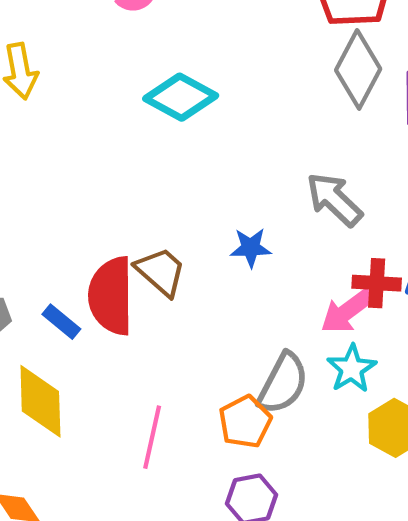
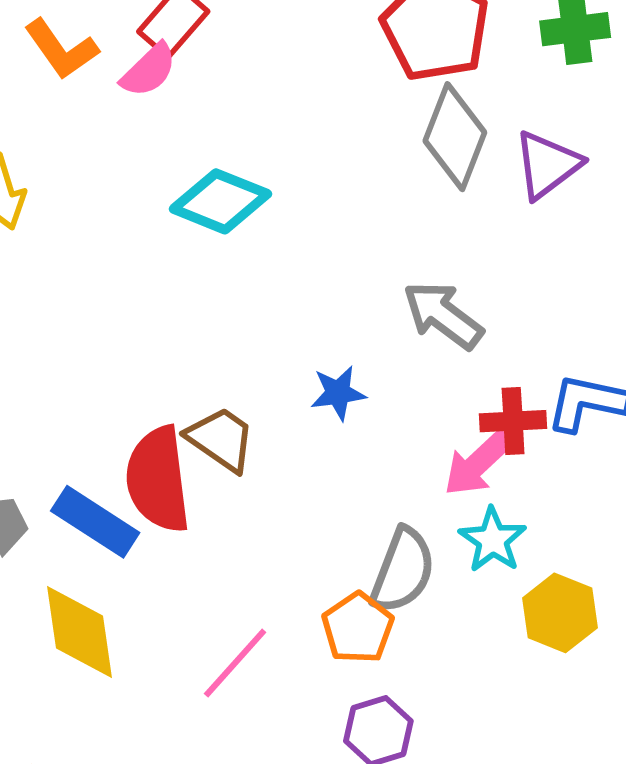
blue rectangle: (61, 322) -> (95, 522), size x1.6
pink line: (152, 437) -> (235, 663), turned 36

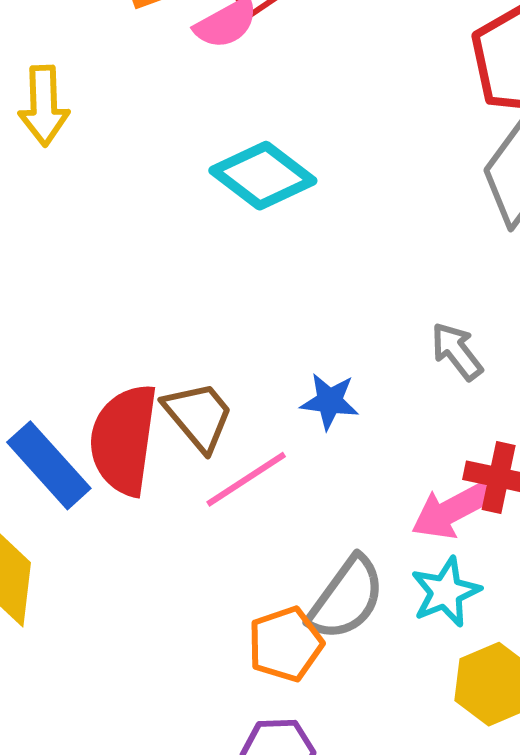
gray arrow: (443, 315) -> (457, 351), size x0.7
pink line: (235, 663) -> (246, 479), moved

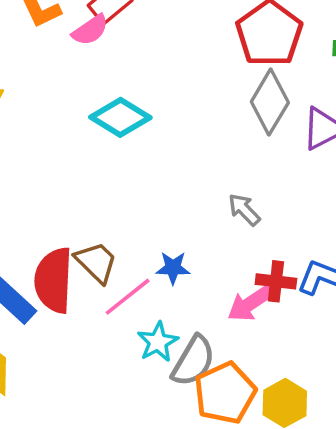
blue star: (330, 401) -> (173, 268), moved
cyan star: (446, 592) -> (158, 342), moved
orange pentagon: (285, 644) -> (225, 393), moved, size x1.4

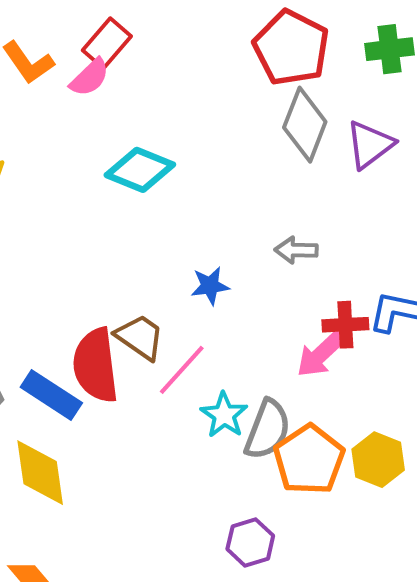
gray arrow: (244, 210) -> (296, 250), turned -36
blue star: (173, 268) -> (210, 286), moved

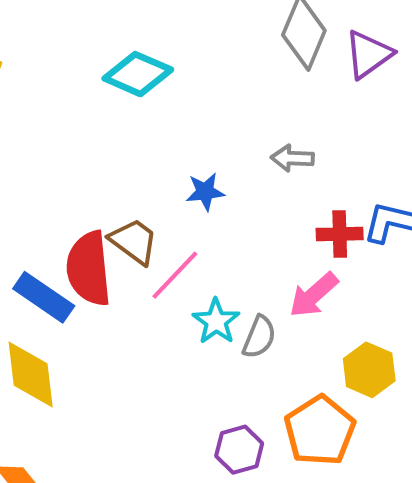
pink arrow: (321, 354) -> (314, 295), moved
gray semicircle: (268, 430) -> (259, 337), size x0.7
orange pentagon: (309, 460) -> (320, 431), moved

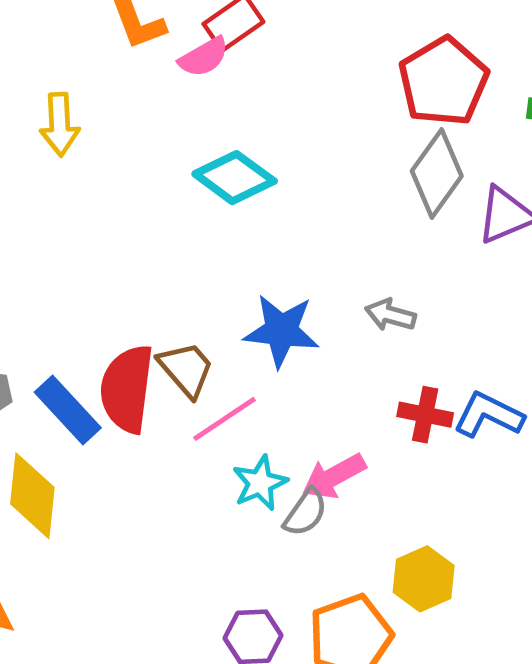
blue star: (205, 192) -> (281, 331), size x1.6
pink arrow: (314, 295) -> (334, 476), moved

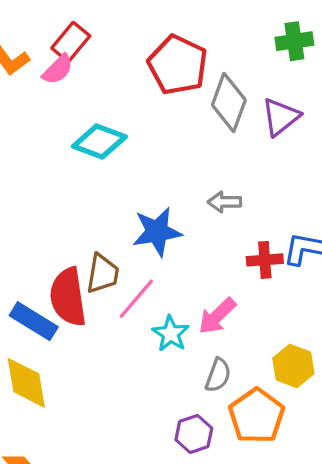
red pentagon: (443, 81) -> (178, 65), moved
brown trapezoid: (186, 369) -> (103, 274), turned 66
gray semicircle: (306, 512) -> (218, 375), moved

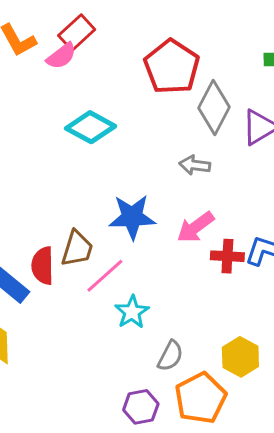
gray arrow: (224, 202) -> (195, 165), moved
red semicircle: (68, 297) -> (43, 266), size x0.7
pink arrow: (217, 316) -> (196, 227), moved

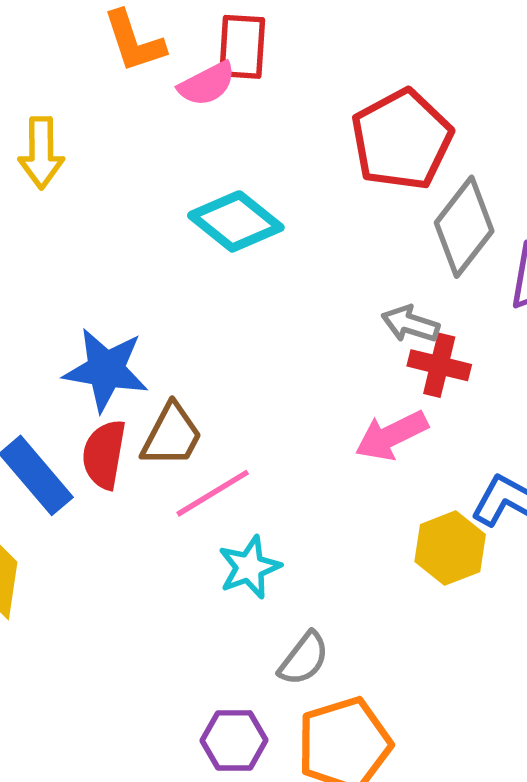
red rectangle: (77, 33) -> (242, 47), turned -54
blue star: (132, 217) -> (106, 370), moved
red cross: (227, 256) -> (439, 365), moved
yellow hexagon: (240, 357) -> (450, 548), moved

